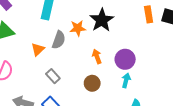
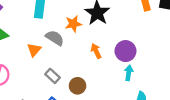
gray semicircle: (59, 40) -> (55, 38), turned -72
brown circle: (92, 83) -> (78, 86), moved

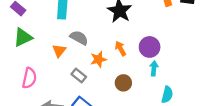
orange star: (73, 24) -> (98, 59), moved
brown circle: (78, 86) -> (123, 83), moved

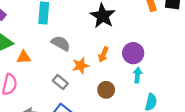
orange arrow: (121, 49) -> (103, 55), turned -128
orange triangle: (59, 51) -> (24, 57), moved, turned 48

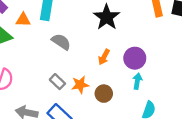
orange triangle: (24, 57) -> (23, 20), moved
orange star: (81, 66) -> (80, 85), moved

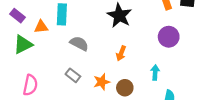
purple circle: (135, 58) -> (169, 37), moved
gray rectangle: (57, 82) -> (73, 75), moved

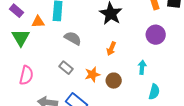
green triangle: (23, 44) -> (21, 38), turned -36

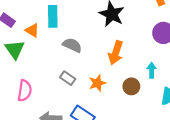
orange triangle: (38, 22) -> (32, 30), turned 40
orange arrow: (111, 49) -> (116, 53), size x1.5
brown circle: (114, 81) -> (131, 86), moved

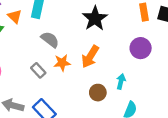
orange star: (97, 83) -> (62, 63), moved

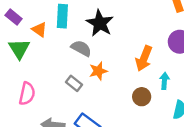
black star: (95, 18) -> (100, 23), moved
orange arrow: (90, 57) -> (144, 58), moved

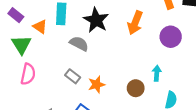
orange arrow: (144, 58) -> (135, 23), moved
orange star: (98, 71) -> (97, 84), moved
pink semicircle: (27, 94) -> (28, 74), moved

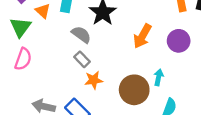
orange arrow: (135, 23) -> (142, 36), moved
gray rectangle: (73, 76) -> (82, 59), moved
brown circle: (136, 88) -> (134, 90), size x1.6

